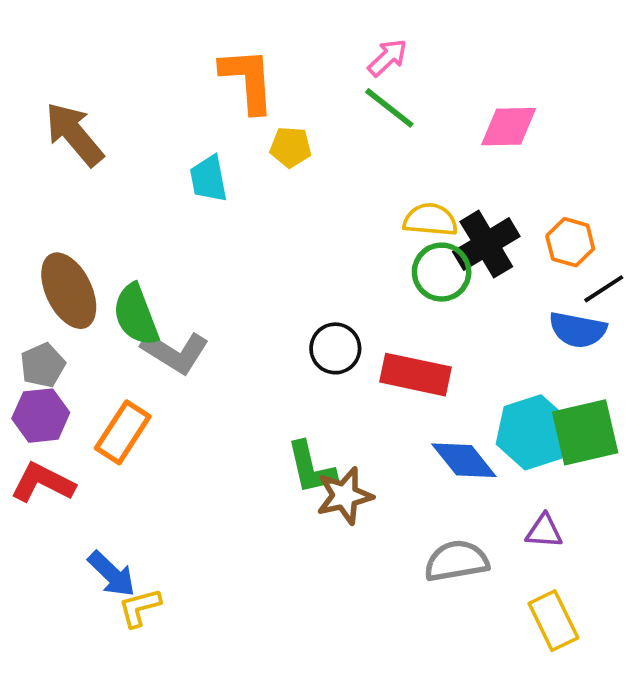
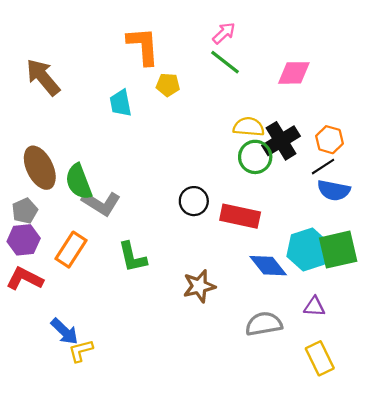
black line: (604, 289) -> (323, 167), moved
green L-shape: (311, 468) -> (132, 257), moved

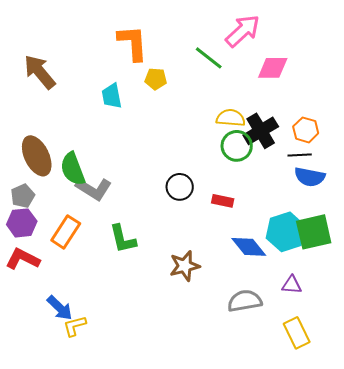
pink arrow: (224, 33) -> (243, 31), moved, size x1.6
black line: (323, 167) -> (300, 155), turned 30
red rectangle: (240, 216) -> (223, 201), size x0.6

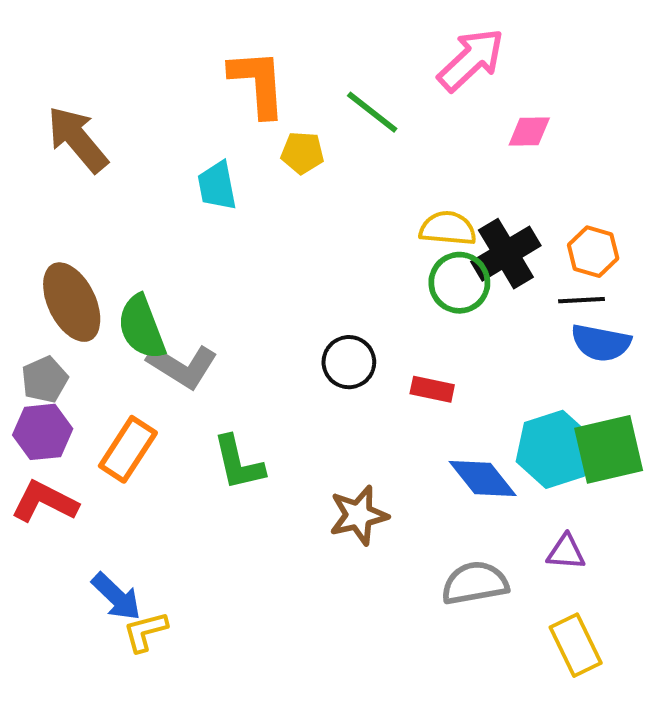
green line: (209, 58) -> (372, 112), moved
pink diamond: (273, 68) -> (529, 131), size x0.7

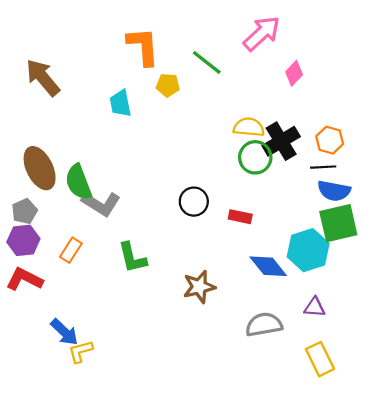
pink diamond: (529, 131) -> (294, 73), turned -45
orange rectangle: (128, 449) -> (71, 250), size x0.7
green square: (609, 449) -> (338, 223), moved

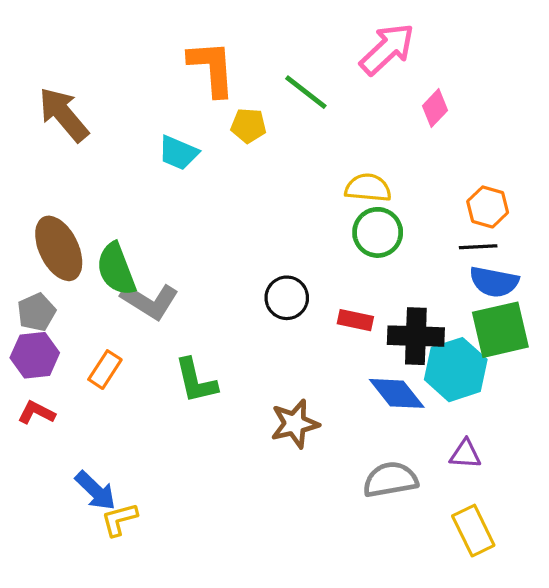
cyan trapezoid: (120, 103) -> (178, 153), turned -56
black cross: (281, 141) -> (416, 336), moved, turned 33
red L-shape: (24, 279) -> (36, 413), size x0.7

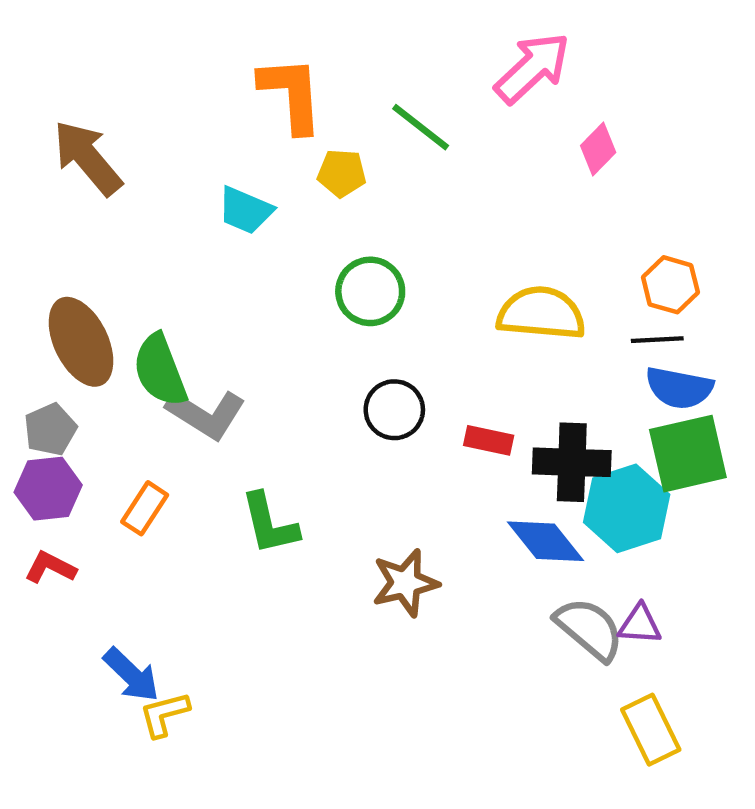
yellow semicircle: (368, 188) -> (541, 313), moved, size x1.4
green circle: (378, 232) -> (370, 291), moved
gray semicircle: (390, 480) -> (589, 629), moved, turned 50

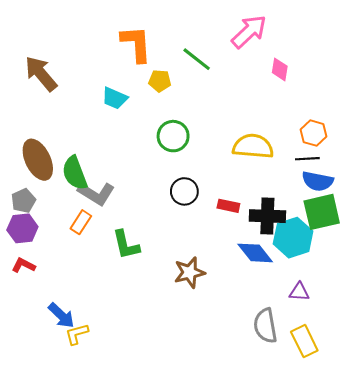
pink diamond: (598, 149) -> (280, 69), turned -35
orange rectangle: (145, 508) -> (81, 222), moved
gray semicircle: (589, 629) -> (265, 326), moved, turned -140

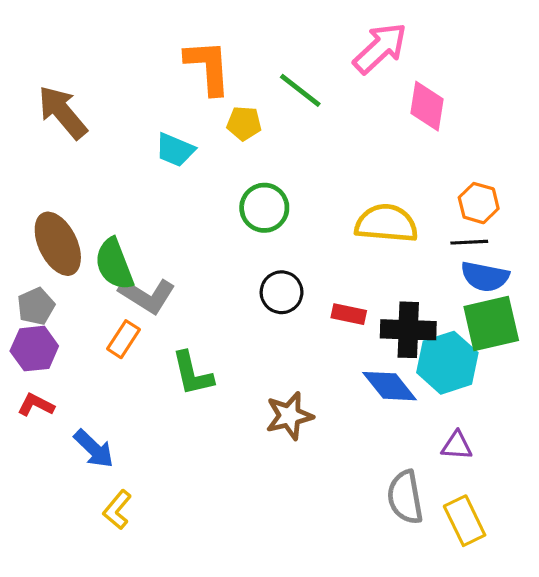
pink diamond: (280, 69) -> (427, 106), size x1.4
blue arrow: (61, 315) -> (94, 449), moved
yellow L-shape: (77, 334) -> (117, 510), turned -35

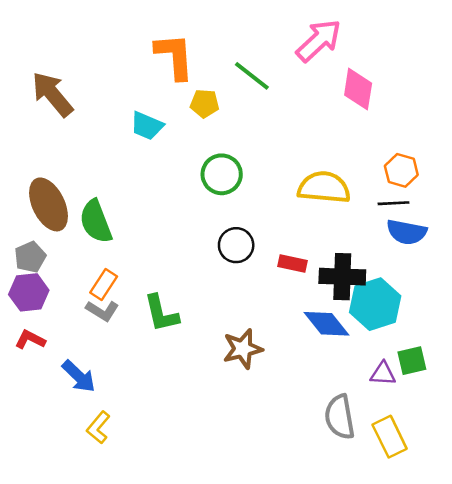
gray L-shape: (147, 295) -> (102, 311), moved, size x0.7
green square: (491, 324) -> (412, 361), moved, size x0.6

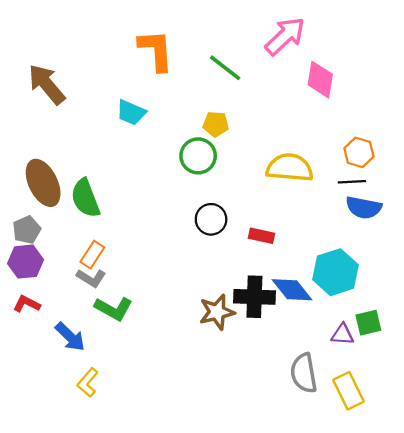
yellow pentagon: (205, 103) -> (216, 124), moved
black cross: (342, 277) -> (254, 297), moved
green L-shape: (161, 313) -> (114, 309), moved, turned -48

